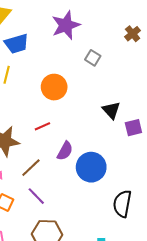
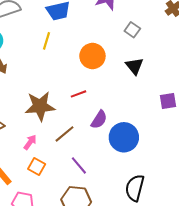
black triangle: (111, 110) -> (135, 66), moved
purple line: (36, 196) -> (79, 165), moved
black semicircle: (122, 204) -> (135, 188), moved

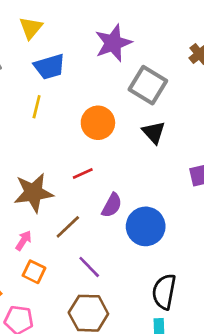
gray square: (132, 30) -> (148, 85), size x1.8

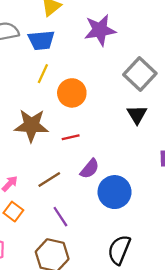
purple star: (113, 43) -> (100, 30), moved
blue trapezoid: (49, 67) -> (41, 40), moved
orange circle: (98, 123) -> (72, 93), moved
brown star: (33, 193) -> (31, 125), moved

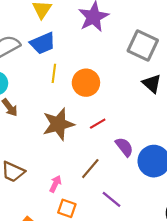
purple semicircle: (90, 169) -> (124, 147), turned -60

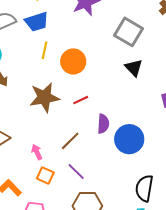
purple semicircle: (124, 147) -> (103, 124), turned 36
pink arrow: (55, 184) -> (37, 152), turned -56
purple line: (111, 199) -> (76, 172), moved

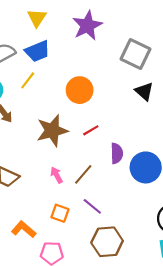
yellow line: (44, 50) -> (28, 80), moved, turned 30
pink arrow: (37, 152) -> (57, 175), moved

